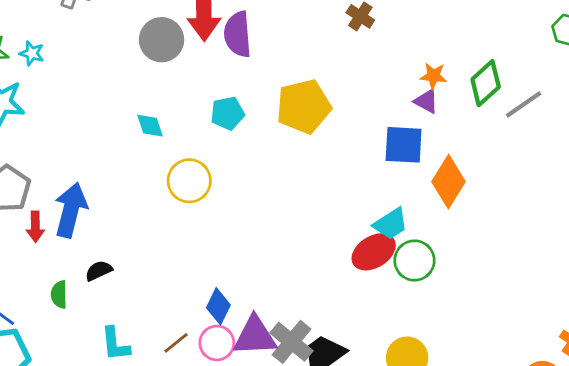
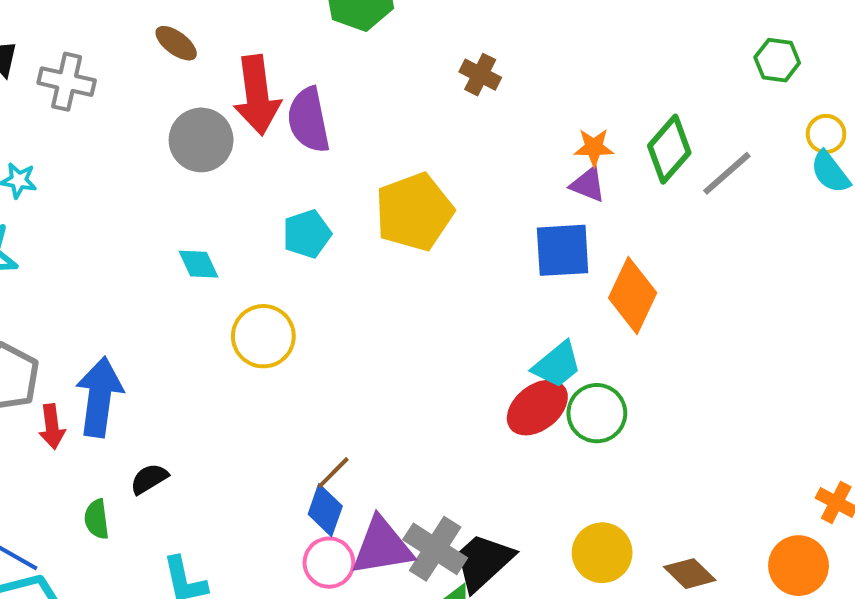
brown line: (176, 343) -> (333, 473), moved

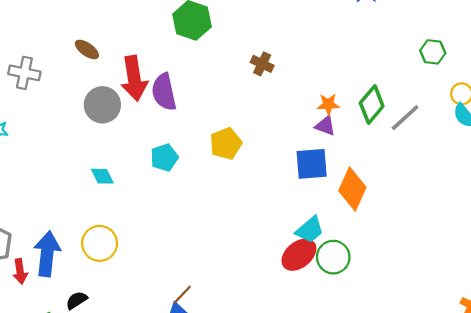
yellow pentagon: (414, 212) -> (226, 144), size x0.7
yellow circle: (263, 336) -> (100, 243), moved

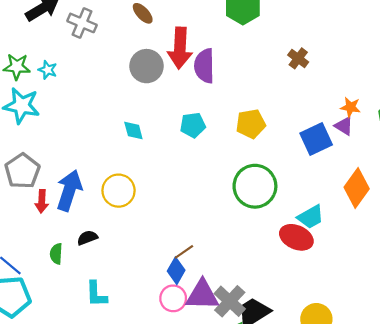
blue square: (312, 164) -> (316, 139), moved, turned -32
red ellipse: (299, 255) -> (296, 237), turned 52
green circle: (333, 257) -> (255, 186), moved, size x1.4

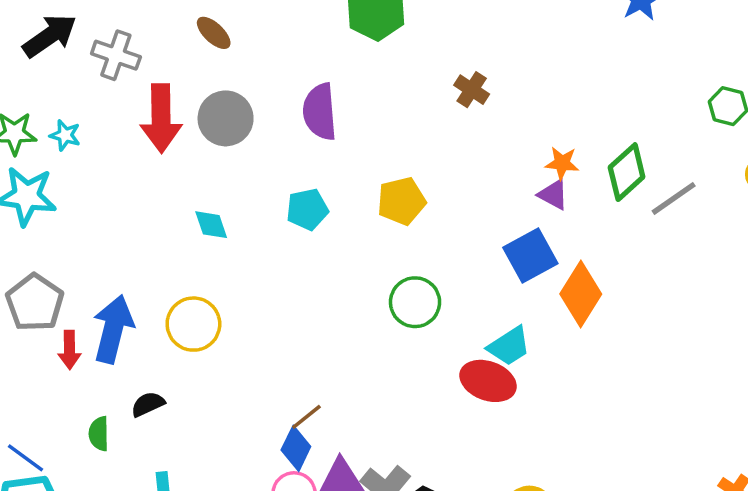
red arrow: (180, 48) -> (161, 118), moved
blue square: (316, 139) -> (530, 255), moved
green circle: (255, 186) -> (415, 302), size x0.7

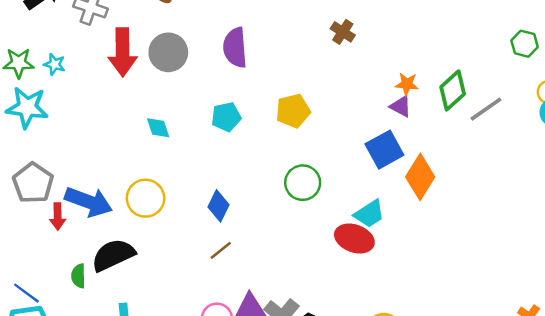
blue arrow: (113, 329) -> (89, 202), turned 96
black semicircle: (148, 404) -> (113, 255), size x1.8
brown line: (306, 417) -> (221, 250), moved
blue diamond: (296, 448) -> (218, 206), moved

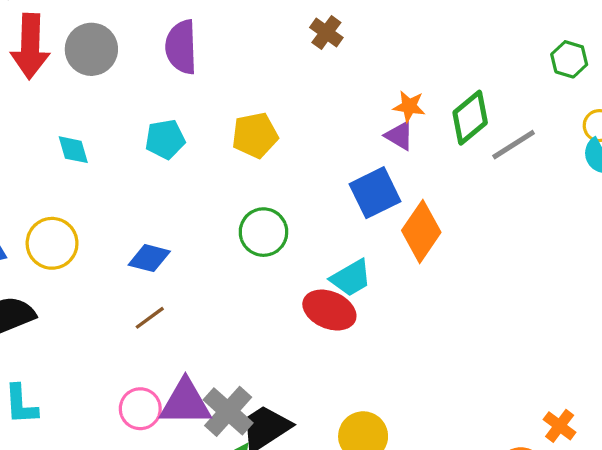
blue diamond: (218, 206) -> (149, 258), turned 76

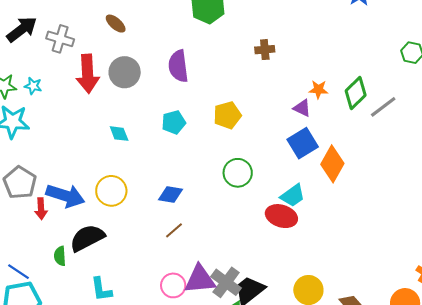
brown cross: (326, 33) -> (265, 50), turned -36
purple triangle: (399, 136) -> (302, 108), moved

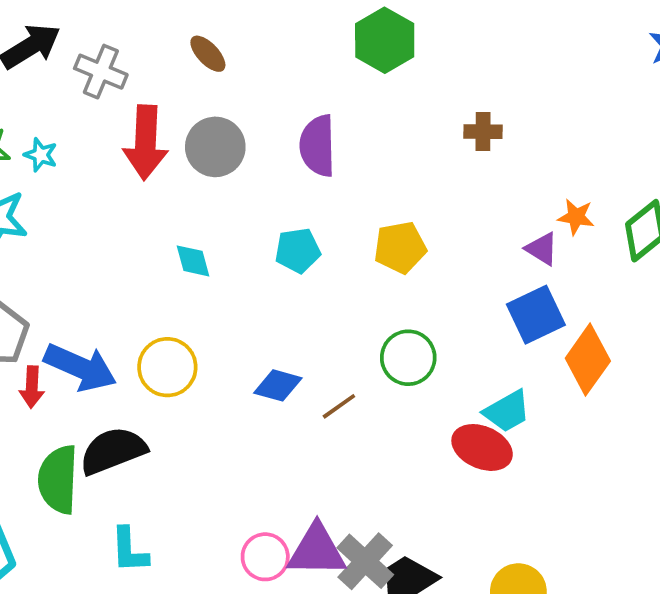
brown line: (174, 230) -> (339, 406), moved
green semicircle: (60, 256) -> (58, 479), size x1.8

